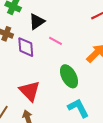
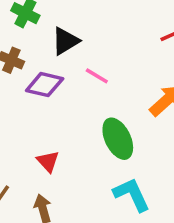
purple diamond: (26, 47) -> (45, 85), turned -75
red triangle: (30, 91) -> (48, 161), size x0.6

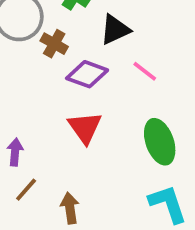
red triangle: (48, 161) -> (85, 127), moved, size x1.4

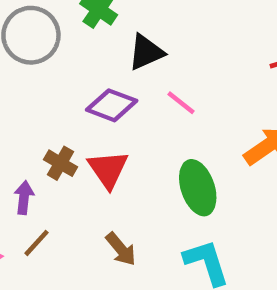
brown cross: (54, 44) -> (61, 163), moved
brown arrow: (70, 208) -> (121, 249), moved, turned 148

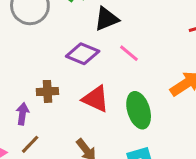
brown cross: (61, 163) -> (47, 91), turned -35
red triangle: (108, 169) -> (96, 99), moved, turned -32

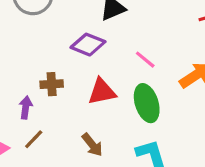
pink line: (129, 53) -> (145, 60), moved
red triangle: (96, 99) -> (102, 92), turned -36

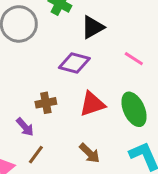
pink line: (145, 60) -> (134, 59), moved
purple arrow: (26, 108) -> (25, 127), turned 138

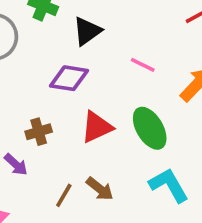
brown line: (36, 155) -> (64, 195), moved

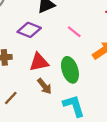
brown arrow: (100, 189) -> (44, 86), moved

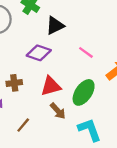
green ellipse: (70, 70) -> (84, 92), turned 55

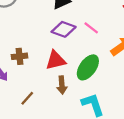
purple diamond: (39, 53) -> (64, 29), moved
brown arrow: (58, 111) -> (62, 85), turned 36

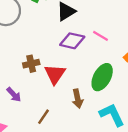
brown cross: (19, 56) -> (31, 64), moved
red triangle: (56, 60) -> (55, 74), moved, turned -35

